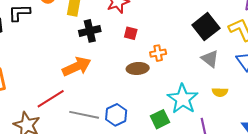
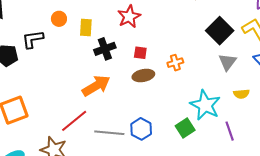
red square: (131, 33) -> (140, 53), moved
gray triangle: (210, 59) -> (228, 62), turned 36
brown ellipse: (138, 68) -> (143, 76), moved

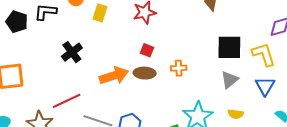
black square: (220, 31) -> (229, 47), turned 32
black cross: (105, 49) -> (72, 52), moved, turned -30
orange arrow: (96, 86) -> (114, 76), moved

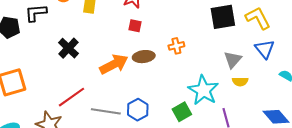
red square: (147, 50) -> (135, 26), moved
gray triangle: (230, 80) -> (233, 60), moved

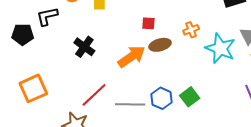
red square: (135, 26) -> (148, 23), moved
cyan star: (203, 90) -> (220, 48), moved
green square: (182, 112) -> (190, 97), moved

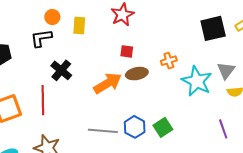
black L-shape: (47, 16) -> (41, 38), moved
red line: (94, 95) -> (43, 100), moved, turned -52

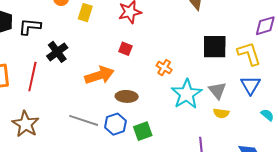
black L-shape: (41, 38) -> (30, 27), moved
orange cross: (169, 61) -> (164, 68), turned 35
gray triangle: (226, 70) -> (217, 90), turned -30
brown ellipse: (137, 74) -> (127, 96), moved

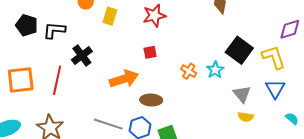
black square: (215, 47) -> (239, 50), turned 36
red square: (125, 49) -> (150, 52), turned -32
cyan star: (187, 94) -> (215, 70), moved, size x0.6

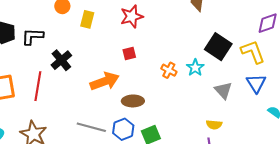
yellow semicircle: (246, 117) -> (214, 125), moved

